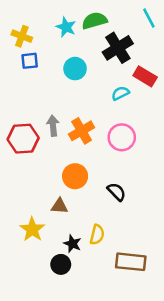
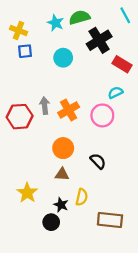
cyan semicircle: (120, 93) -> (115, 93), moved
brown triangle: (59, 206) -> (62, 174), moved

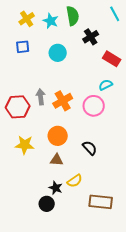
green semicircle: (79, 17) -> (73, 16), turned 96
yellow cross: (19, 30) -> (27, 19), moved, turned 35
black cross: (99, 40) -> (91, 37), size x0.7
yellow star: (27, 193) -> (25, 145), moved, turned -30
yellow semicircle: (82, 197) -> (75, 181), turned 42

